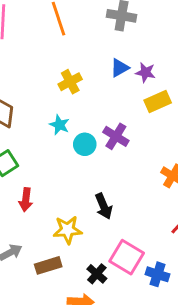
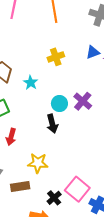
cyan star: (59, 125) -> (31, 83), moved
black arrow: (104, 206) -> (52, 124), moved

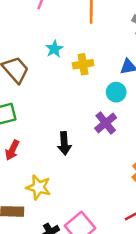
cyan star: (31, 83) -> (54, 49), moved
cyan circle: (59, 104) -> (116, 92), moved

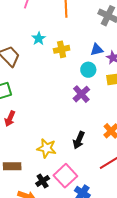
black arrow: (64, 143) -> (79, 140), moved, turned 30
yellow star: (39, 187) -> (47, 148), moved

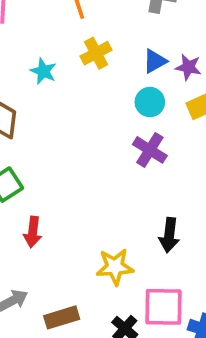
yellow cross: (62, 49) -> (96, 53), moved
pink square: (65, 176) -> (164, 307), turned -30

